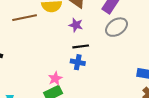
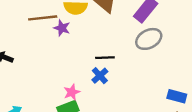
purple star: (76, 25) -> (62, 28), moved
blue cross: (78, 62) -> (100, 76), turned 32

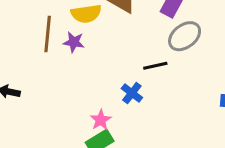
brown line: (43, 18) -> (48, 34), turned -68
black line: (105, 58) -> (155, 66), moved

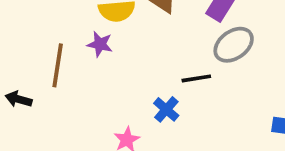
brown line: (48, 34) -> (58, 65), moved

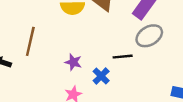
purple star: (100, 44) -> (73, 62), moved

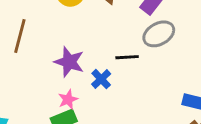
purple star: (73, 62) -> (69, 62), size x1.5

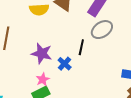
black line: (127, 57) -> (81, 47), turned -70

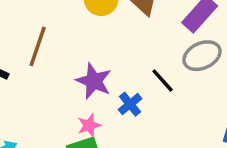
black line: (81, 47) -> (163, 81), turned -63

